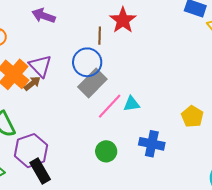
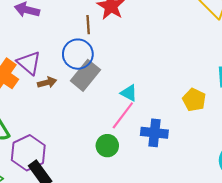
brown arrow: (32, 83) -> (47, 82), moved, turned 30
cyan triangle: (132, 104) -> (129, 93), turned 42
pink line: (110, 106) -> (123, 115), moved

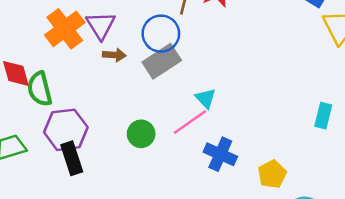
yellow pentagon: (194, 100) -> (272, 174), moved
green circle: (107, 146) -> (141, 134), moved

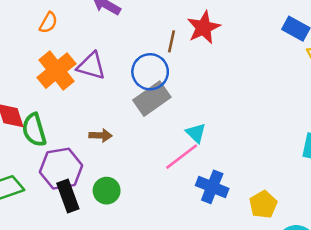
purple triangle: (101, 25) -> (91, 66), turned -40
brown arrow: (114, 55) -> (101, 135), moved
green circle: (141, 134) -> (107, 191), moved

